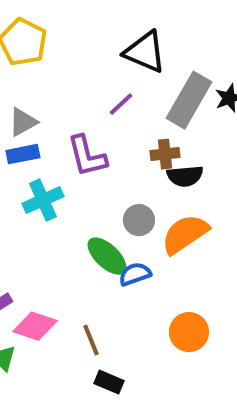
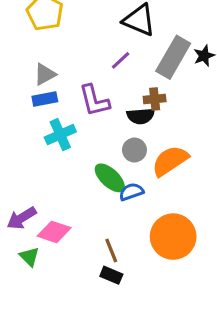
black semicircle: (185, 176) -> (141, 116), moved
orange circle: (189, 332) -> (173, 237), size x1.5
brown line: (91, 340) -> (111, 250), moved

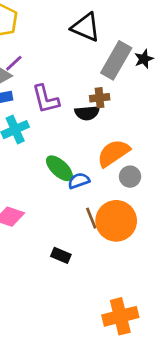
purple line: (121, 60) -> (14, 63), moved
gray circle: (134, 150) -> (130, 177), moved
brown line: (111, 250) -> (91, 218), moved

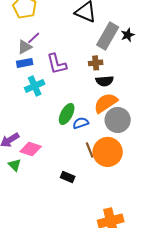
black semicircle: (87, 113) -> (105, 81), moved
green ellipse: (59, 168) -> (67, 114), turned 75
gray circle: (130, 177) -> (118, 120), size x1.6

